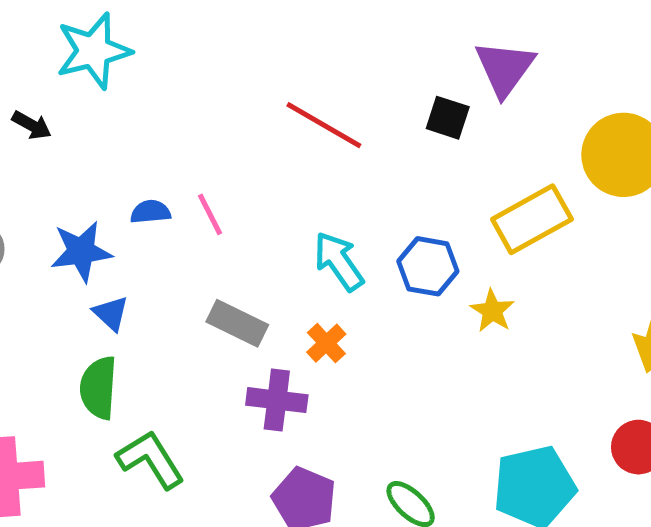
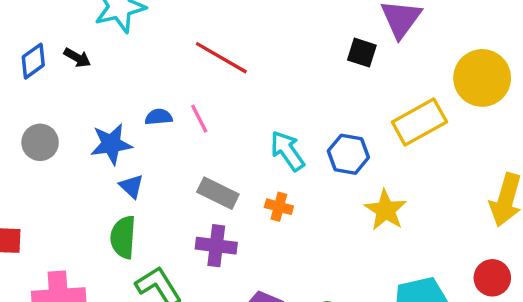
red line: (324, 125) -> (221, 58), moved
yellow star: (492, 311) -> (386, 210), moved, size x1.4
orange cross: (326, 343) -> (279, 207), turned -32
purple cross: (277, 400) -> (216, 246), moved

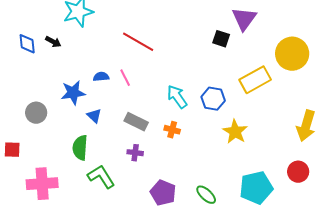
blue diamond: (33, 61) -> (27, 44), turned -60
gray circle: (40, 142) -> (36, 113), moved
blue triangle: (132, 186) -> (94, 116), moved
purple cross: (216, 246) -> (135, 153), size x0.7

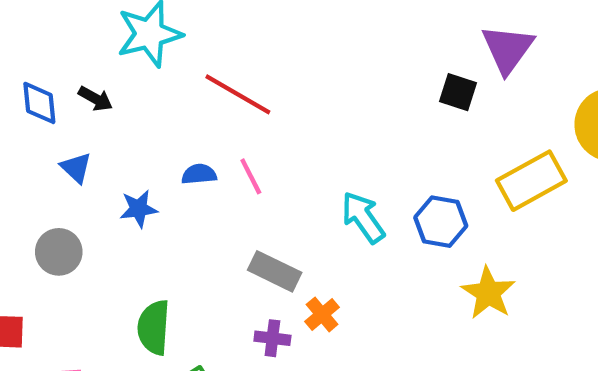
red line: (138, 42) -> (238, 94), moved
blue star: (73, 93) -> (139, 209), size x0.7
blue triangle: (94, 116) -> (76, 168), moved
orange cross: (172, 130) -> (322, 314), moved, turned 35

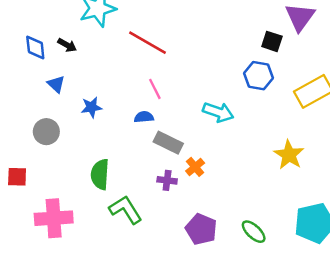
blue semicircle: (199, 174) -> (144, 117), moved
cyan arrow: (363, 217) -> (218, 112), turned 144
blue hexagon: (441, 222) -> (258, 76), moved

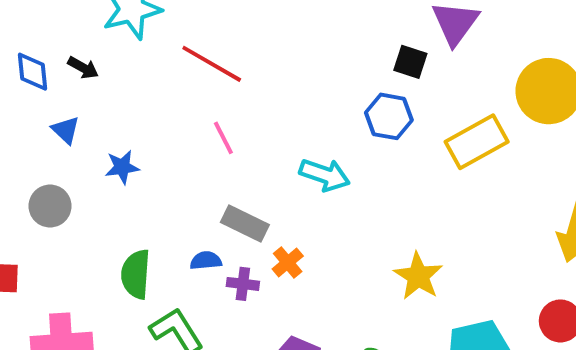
blue semicircle: (144, 117) -> (206, 261), moved
yellow star: (289, 155) -> (418, 276), moved

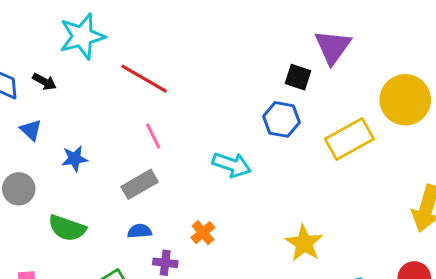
gray rectangle: (245, 224) -> (140, 184), moved, turned -56
green semicircle: (136, 274) -> (67, 228), moved, turned -75
purple cross: (243, 284) -> (165, 263), moved

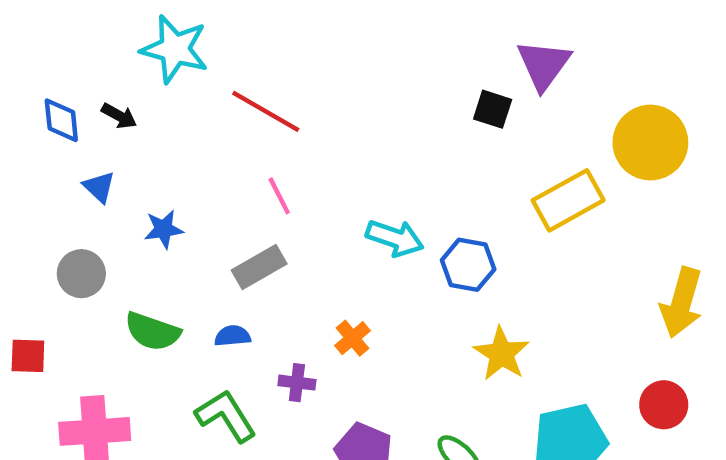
cyan star: (82, 36) -> (175, 49), turned 30
blue hexagon: (281, 119) -> (468, 265), moved
blue semicircle: (140, 231) -> (232, 336), moved

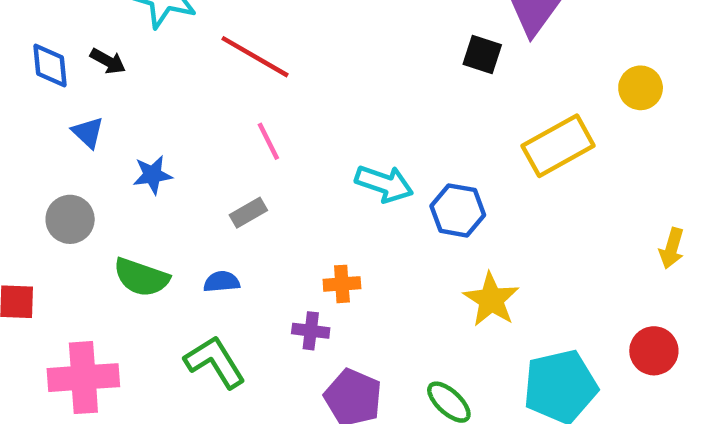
yellow circle: (650, 143) -> (641, 88), size x0.6
gray rectangle: (259, 267) -> (248, 213), size x0.7
yellow arrow: (682, 303) -> (672, 248), size x0.6
orange cross: (353, 338) -> (342, 284), turned 36
purple cross: (297, 383) -> (311, 331), moved

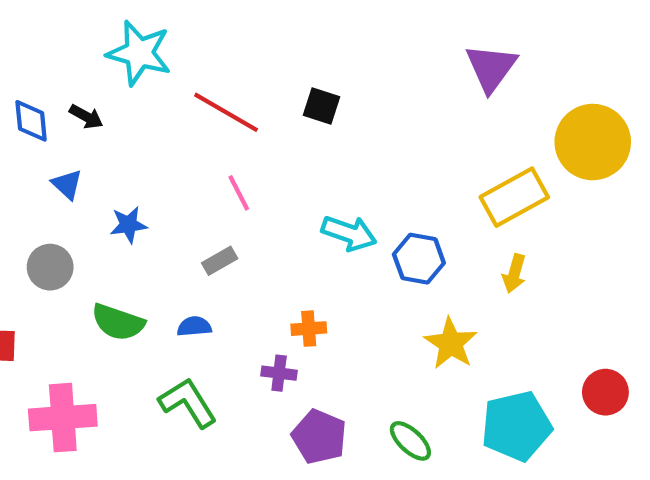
black square: (482, 54) -> (321, 106), moved
yellow circle: (641, 88) -> (593, 142), size x1.8
yellow arrow: (672, 248) -> (514, 273), moved

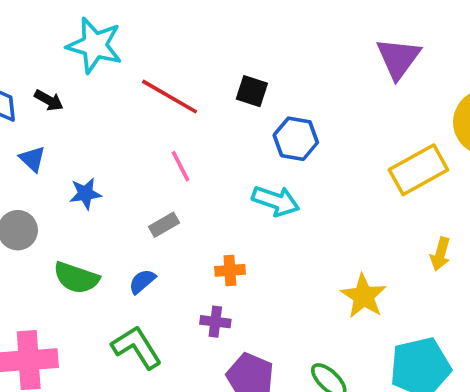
blue hexagon: (419, 259) -> (296, 139), moved
yellow arrow: (514, 273) -> (440, 254), moved
blue semicircle: (194, 326) -> (142, 281), turned -36
orange cross: (309, 329) -> (230, 270), moved

